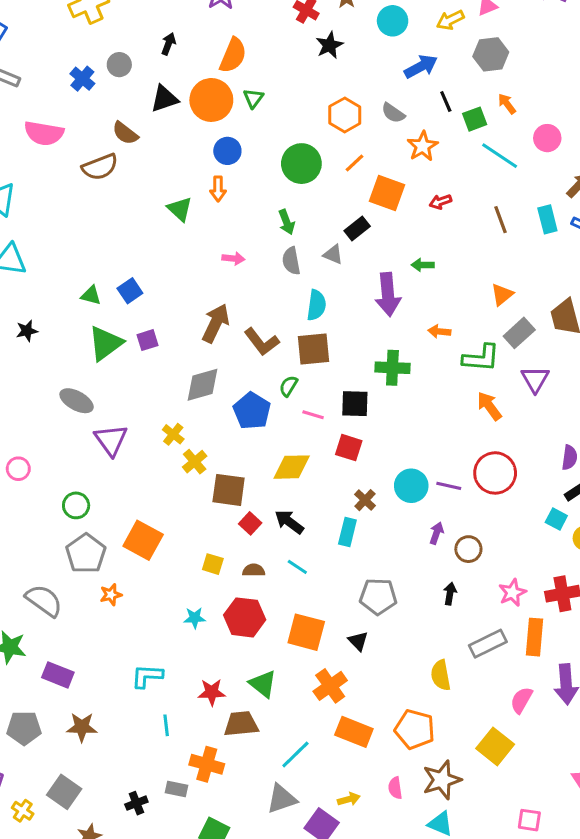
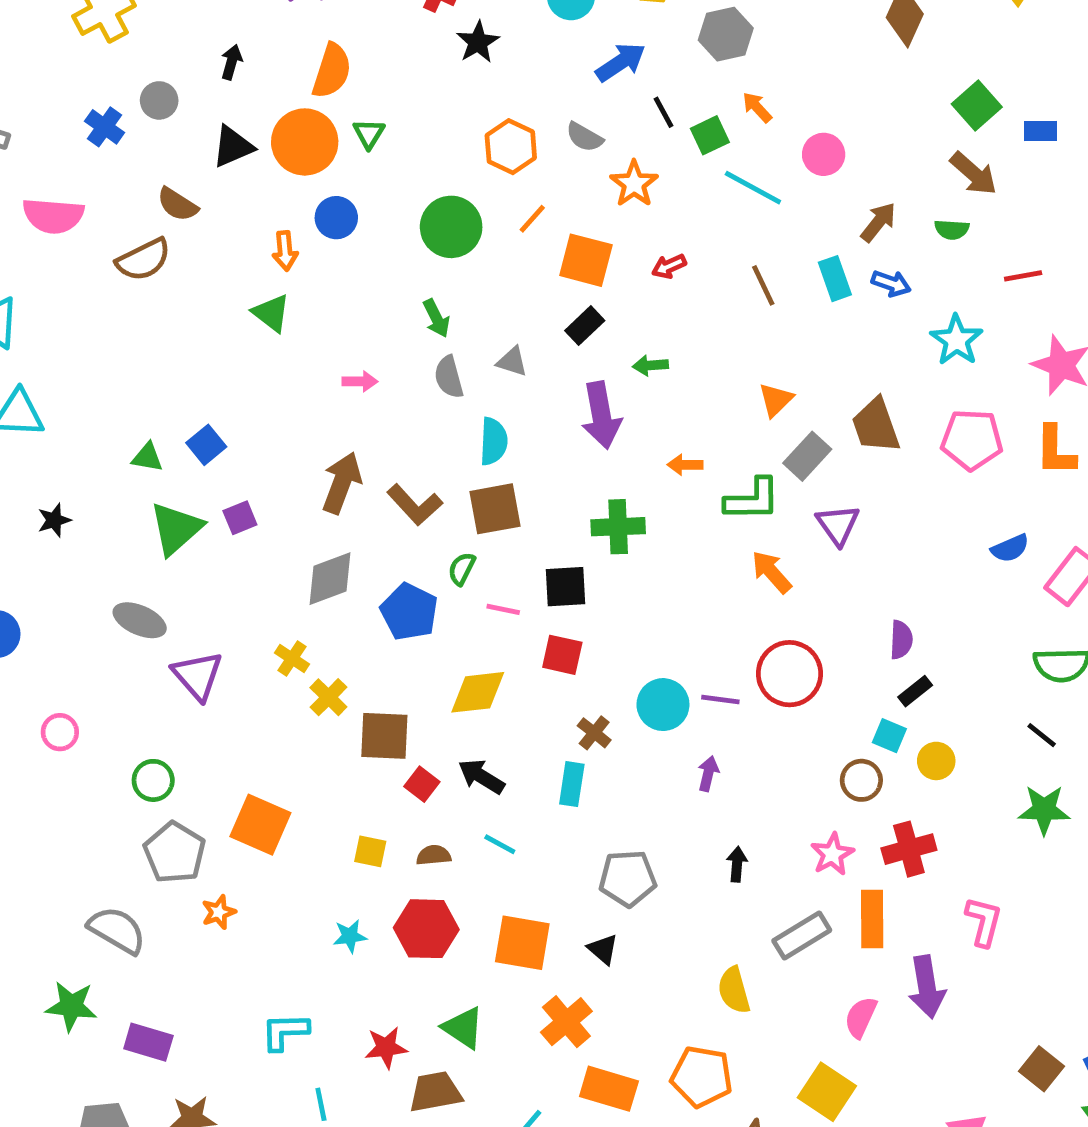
orange arrow: (218, 189) -> (285, 251), moved
black rectangle: (357, 229) -> (585, 326), moved
brown circle: (468, 549) -> (861, 780), moved

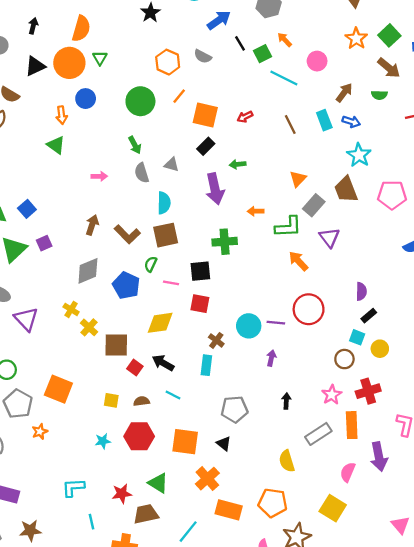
orange star: (634, 184) -> (356, 38), moved
cyan star: (956, 340) -> (359, 155), moved
brown arrow: (342, 483) -> (92, 225), size x0.7

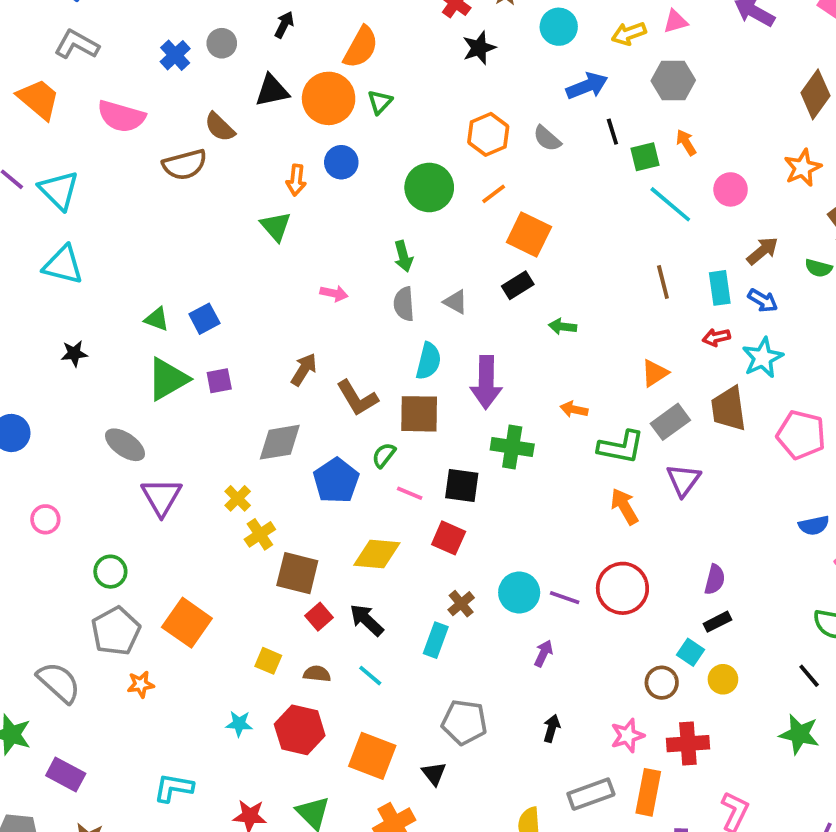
red arrow: (245, 117) -> (716, 337), moved
purple arrow: (215, 189) -> (486, 382), moved

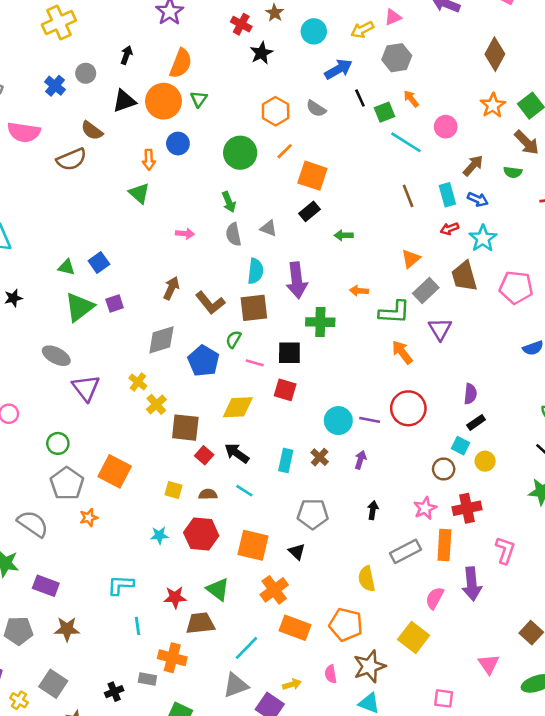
brown cross: (461, 604) -> (320, 457), moved

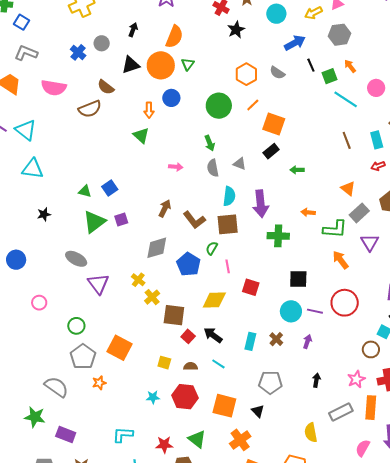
orange triangle: (411, 259) -> (348, 188), turned -42
black square: (289, 353) -> (298, 279), moved
pink line: (255, 363) -> (228, 266), turned 64

